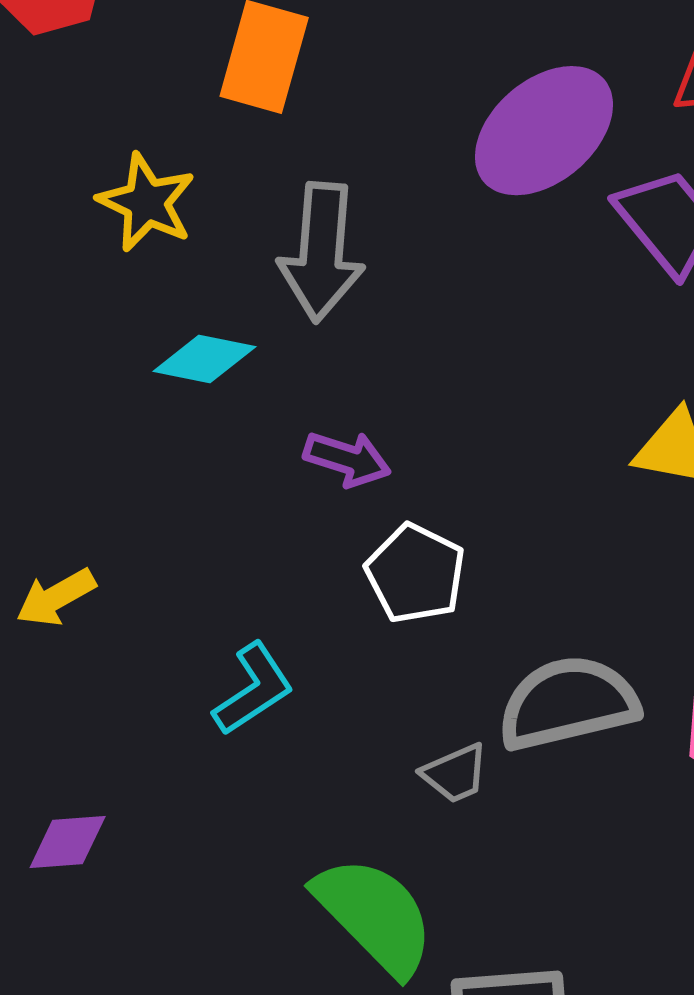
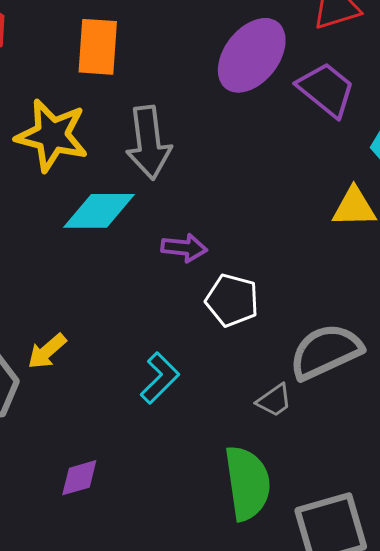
yellow star: (147, 202) -> (52, 135), size x1.4
cyan diamond: (204, 359) -> (99, 211), size x1.4
green semicircle: (375, 915) -> (247, 483), turned 48

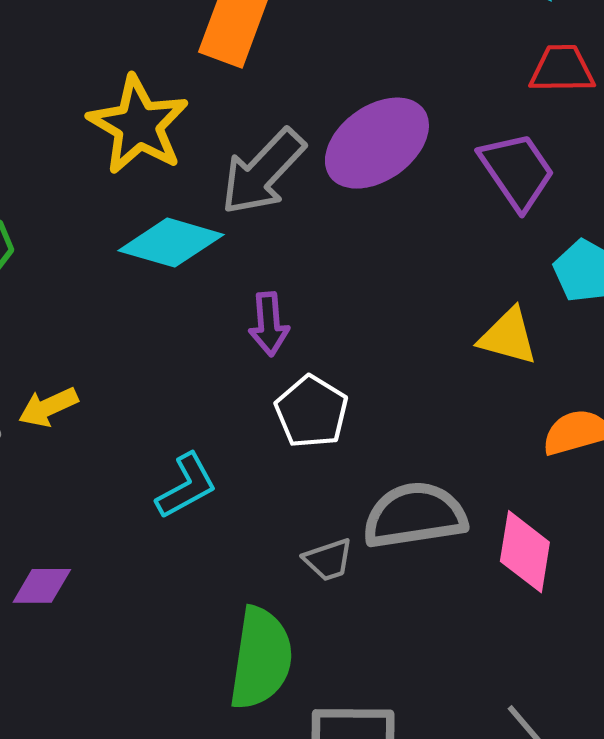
purple ellipse: (252, 55) -> (377, 143), moved
gray arrow: (149, 143) -> (263, 172), turned 34
purple arrow: (184, 248) -> (269, 324), turned 63

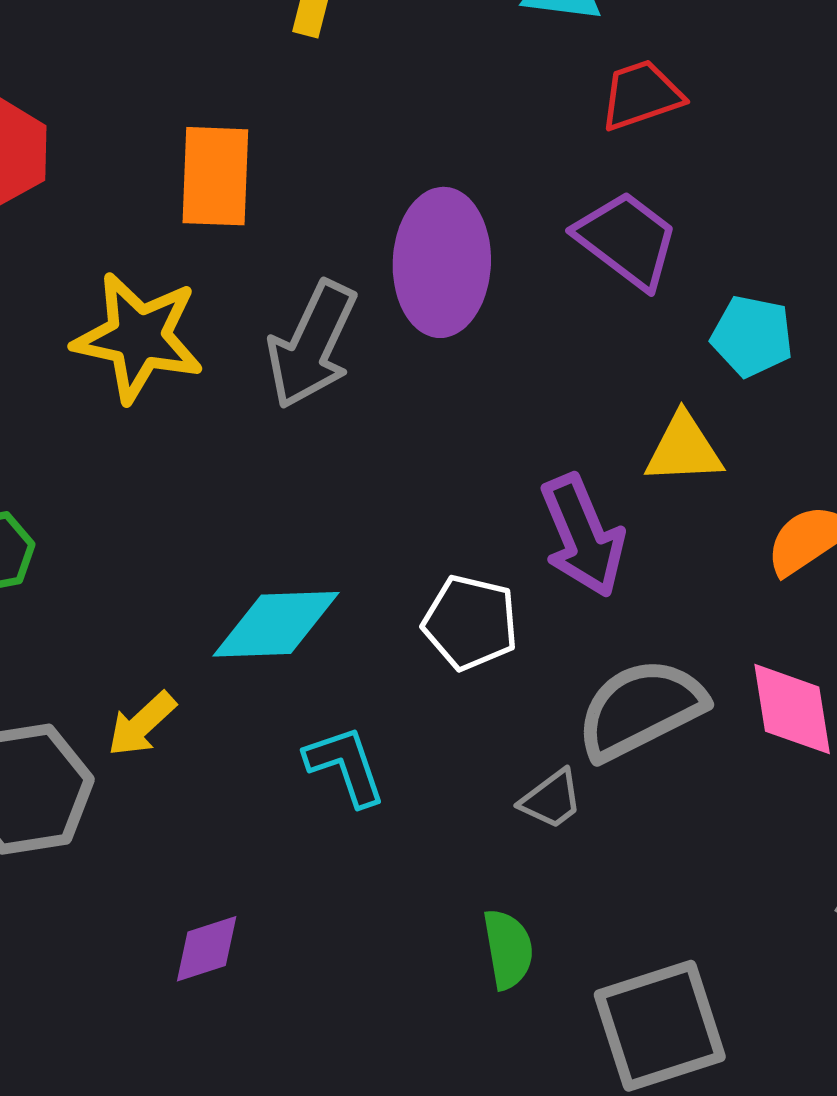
purple ellipse: (377, 143) -> (442, 262), turned -34
cyan diamond: (171, 243) -> (276, 624), moved
purple arrow: (269, 324) -> (583, 536), moved, size x1.5
cyan L-shape: (186, 486) -> (345, 766), turned -62
green semicircle: (261, 658) -> (508, 949), size x0.6

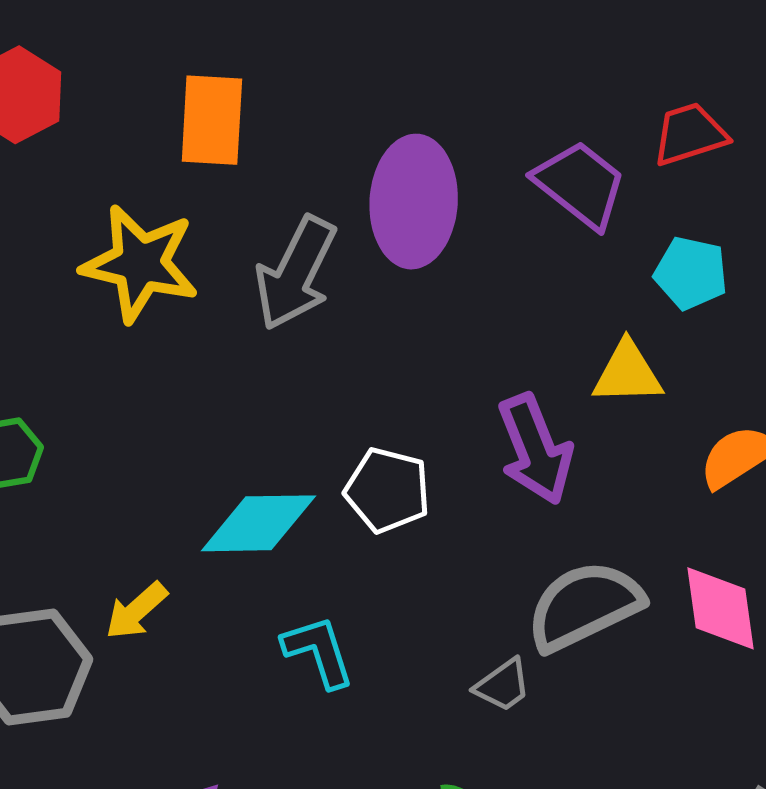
red trapezoid: (641, 95) -> (690, 134), moved
white pentagon: (470, 622) -> (387, 490), moved

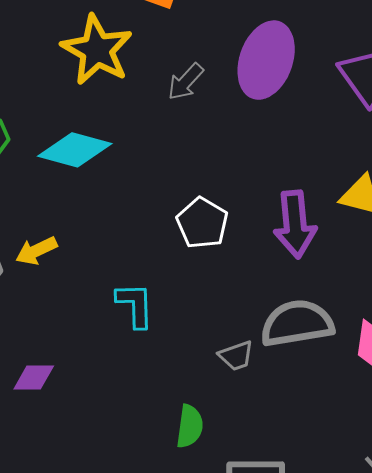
gray arrow: (296, 273) -> (186, 82), size x0.6
cyan diamond: (259, 523) -> (75, 150), moved

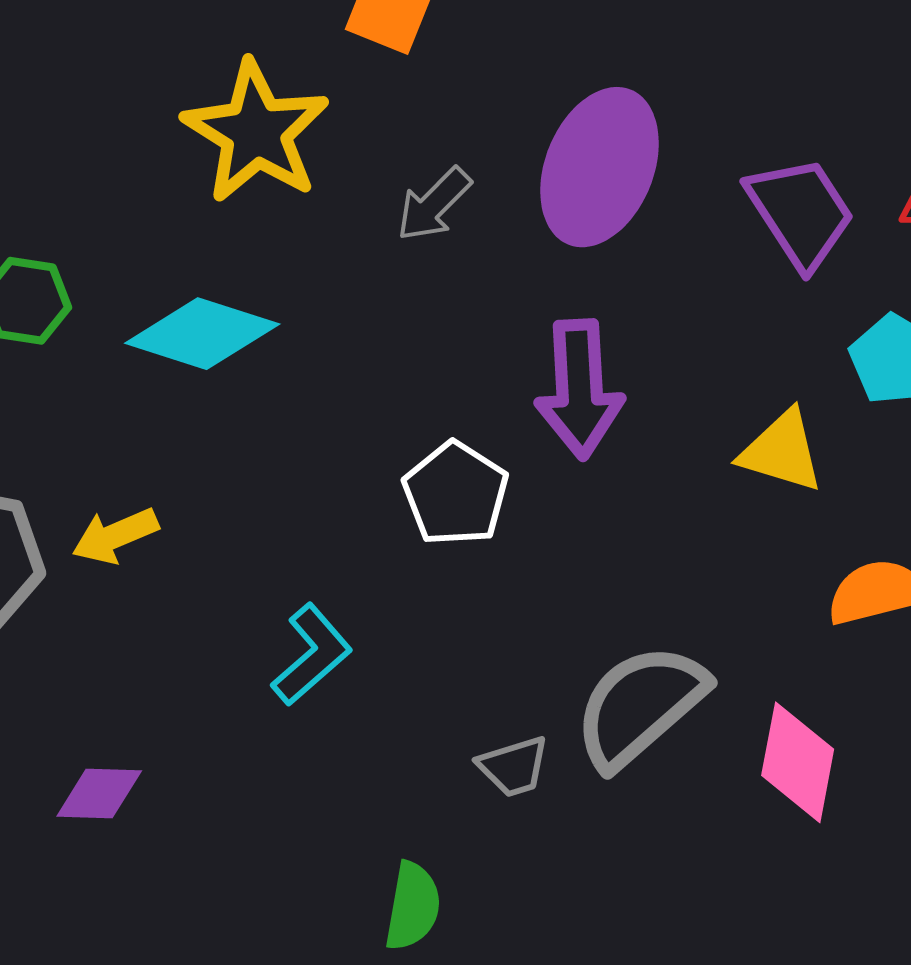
purple arrow: (295, 224) -> (579, 389), moved
cyan L-shape: (135, 305) -> (312, 655), turned 48
gray semicircle: (297, 323) -> (640, 706), turned -34

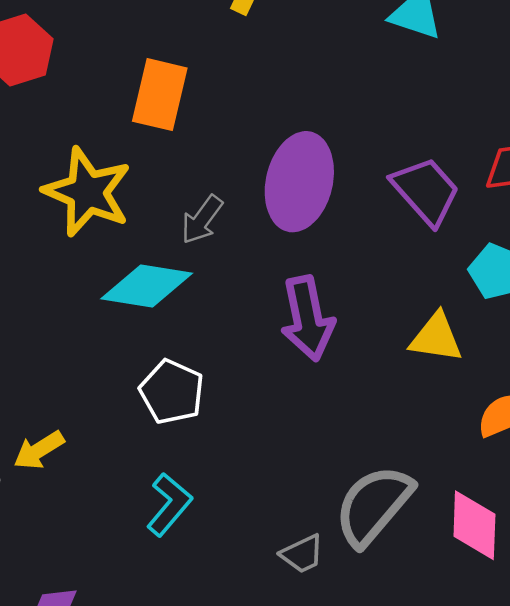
cyan diamond: (202, 334) -> (147, 286), moved
white pentagon: (456, 494) -> (172, 392), moved

